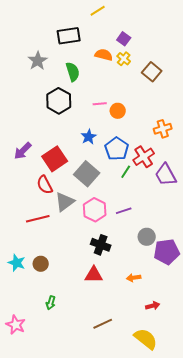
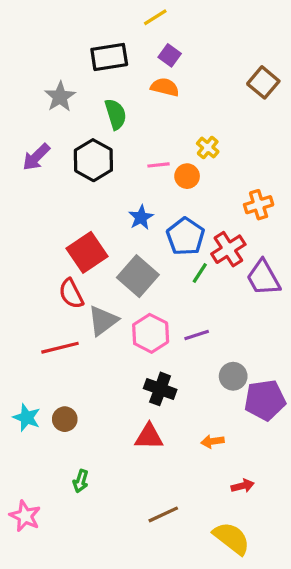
purple square: (124, 39) -> (170, 55), moved
yellow cross: (124, 59) -> (208, 148), moved
brown square: (152, 72) -> (263, 82), moved
purple arrow: (23, 151) -> (36, 157), moved

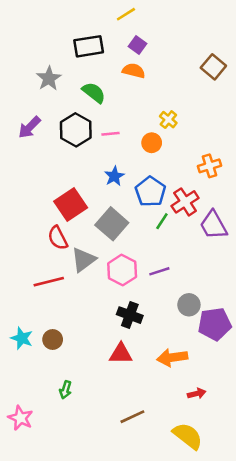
green semicircle: (116, 114) -> (94, 93), turned -35
pink line: (158, 165) -> (111, 134), moved
orange arrow: (212, 441) -> (172, 358), size x1.6

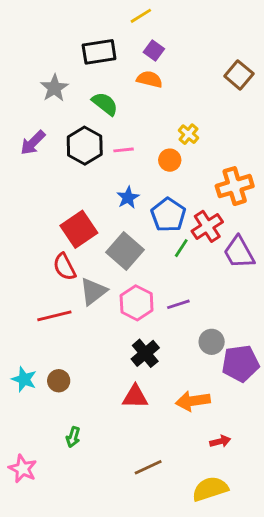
orange cross: (210, 166) -> (235, 186), size x1.4
black cross: (130, 315) -> (145, 353), turned 30
yellow semicircle: (188, 436) -> (210, 489), turned -56

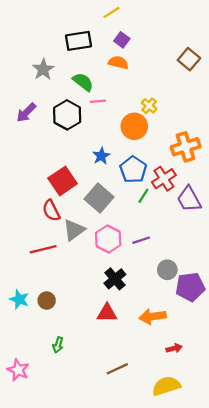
pink line: (124, 150) -> (98, 101), moved
orange circle: (170, 160) -> (134, 126), size x1.5

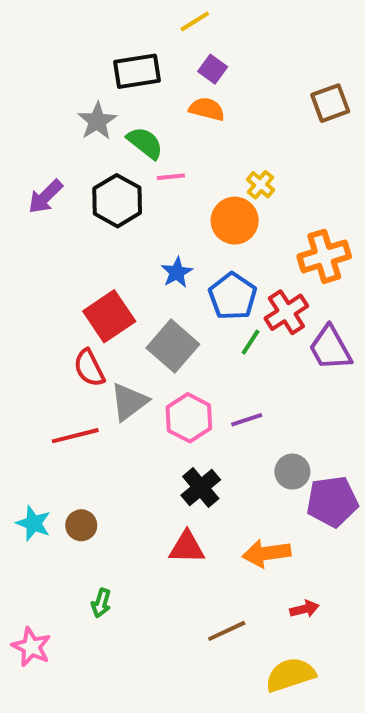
brown square: (189, 59) -> (330, 103), turned 30
gray star: (43, 69) -> (97, 121), moved
brown line: (117, 369) -> (227, 631), moved

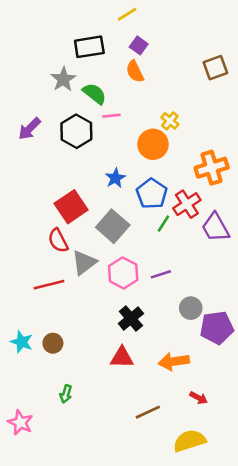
orange semicircle: (207, 109) -> (135, 71), turned -130
red arrow: (304, 609) -> (199, 398), turned 42

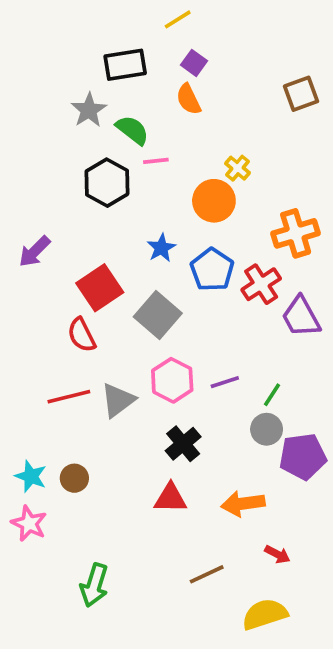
purple arrow: (30, 129) -> (34, 252), moved
green line: (163, 224) -> (272, 395), moved
gray triangle: (84, 263) -> (118, 400), moved
green arrow: (66, 394) -> (94, 585), moved, size x1.6
pink star: (20, 423) -> (29, 524), moved

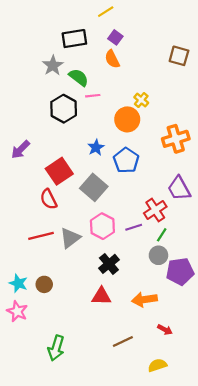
brown square: (301, 94) -> (179, 56), turned 36
red cross: (261, 284) -> (155, 210), moved
yellow semicircle: (265, 614) -> (157, 365), size x0.7

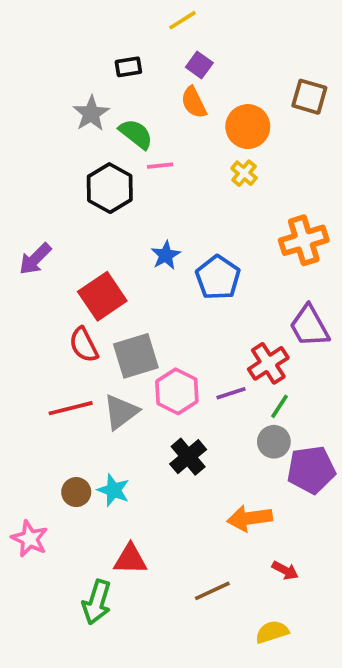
black rectangle: (74, 39) -> (128, 67), size x0.6
orange circle: (127, 119) -> (248, 127), moved
gray square: (94, 187) -> (136, 356), moved, turned 32
cyan star: (18, 283) -> (114, 490), moved
red triangle: (101, 296) -> (130, 559), moved

